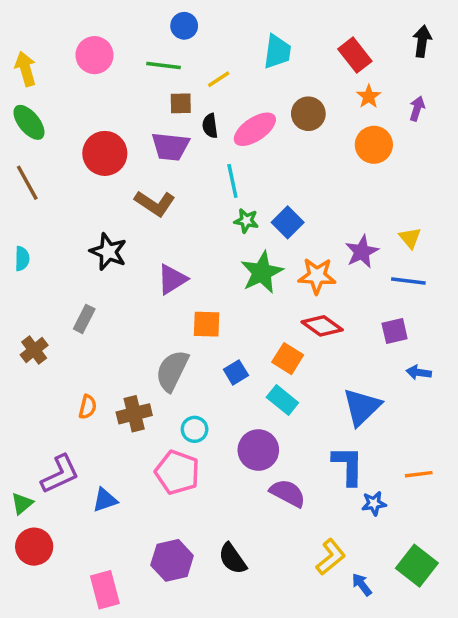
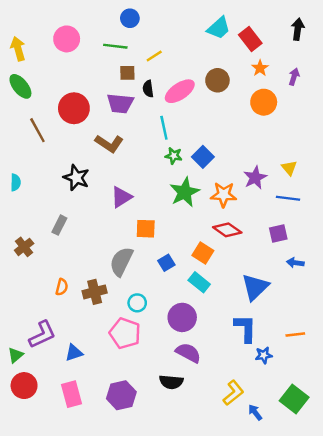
cyan trapezoid: (277, 52) -> (219, 28), moved, turned 40
brown line: (27, 183) -> (37, 130), moved
purple semicircle: (288, 493) -> (188, 353), moved
black semicircle: (232, 559) -> (171, 382), moved, turned -50
pink rectangle: (105, 590) -> (71, 394), moved

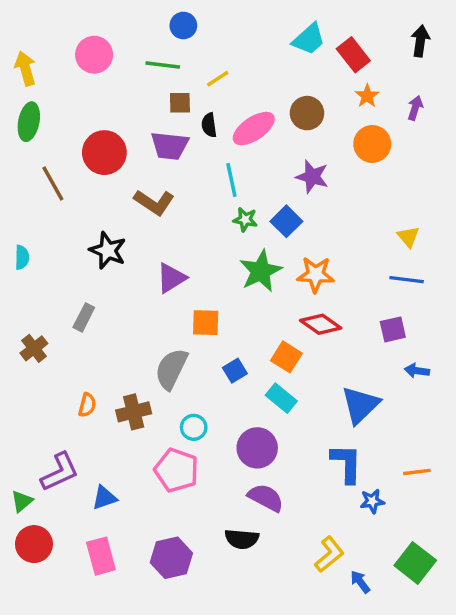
green ellipse: (20, 86) -> (29, 122), turned 50
purple star: (255, 178) -> (312, 177), moved, turned -30

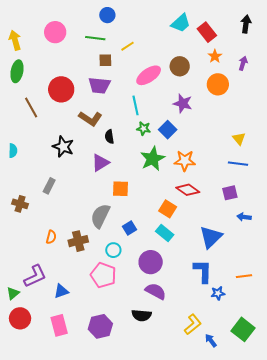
black semicircle: (209, 125) -> (109, 137), moved
brown cross: (34, 348) -> (20, 204), turned -35
blue square: (235, 371) -> (129, 228), moved

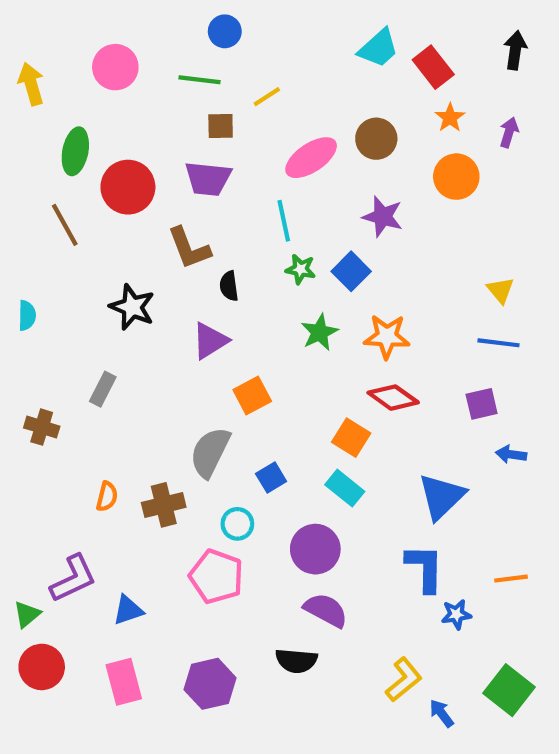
green ellipse: (17, 71) -> (75, 151), moved
brown L-shape: (90, 119) -> (189, 248), turned 35
green star: (153, 159) -> (319, 332), size x0.7
orange square: (120, 189) -> (252, 395), turned -30

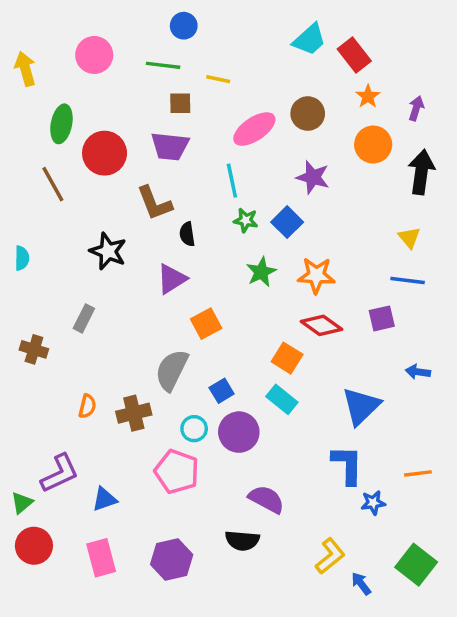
black arrow: (515, 50) -> (421, 172), moved, size x1.4
yellow line: (267, 97) -> (218, 79), turned 45
purple square: (482, 404) -> (382, 318), moved
purple circle: (315, 549) -> (239, 432), moved

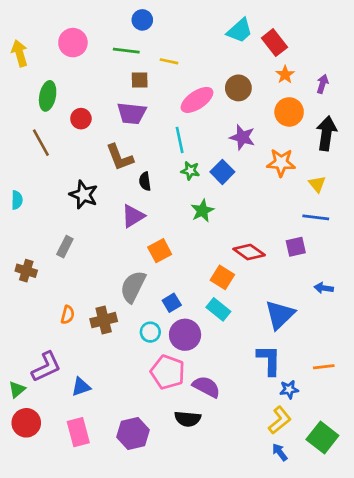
red circle: (105, 153) -> (81, 119), size x0.6
orange star: (316, 275) -> (281, 163), moved
pink pentagon: (177, 472) -> (168, 372), moved
yellow L-shape: (330, 556) -> (280, 420), moved

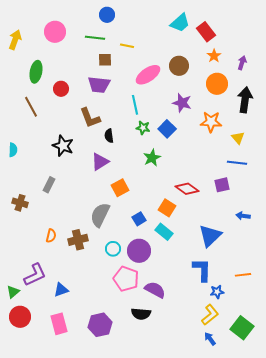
yellow arrow: (20, 53) -> (15, 40), turned 36
blue square: (172, 303) -> (139, 219), moved

